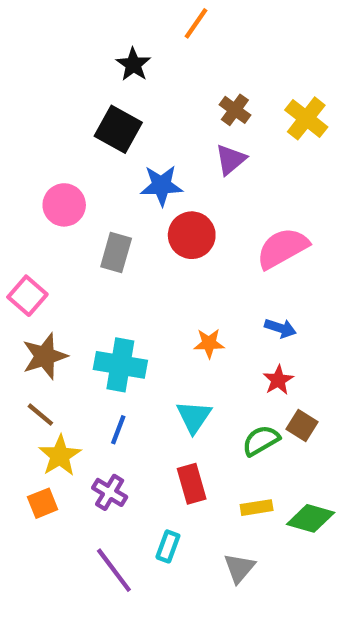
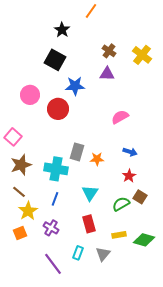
purple triangle: (231, 160) -> (107, 74), turned 42
red circle: (192, 235) -> (58, 109), moved
pink semicircle: (282, 248) -> (120, 117), moved, size x0.7
gray rectangle: (116, 252) -> (77, 152), moved
gray triangle: (239, 568) -> (103, 254), moved

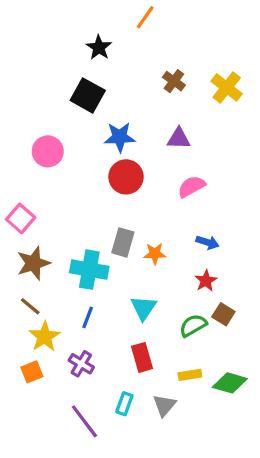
purple triangle: (107, 74) -> (179, 139), moved
red circle: (58, 109) -> (126, 177), moved

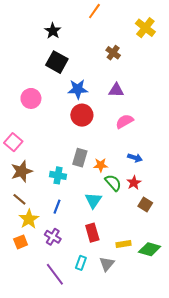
black star: (99, 48) -> (53, 31), moved
yellow cross: (227, 87) -> (145, 28), moved
cyan cross: (89, 270) -> (58, 175), size x0.7
green semicircle: (193, 325) -> (113, 183), moved, turned 78

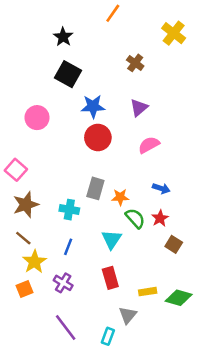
purple triangle: (116, 90) -> (139, 108), turned -42
cyan rectangle: (81, 263) -> (108, 336), moved

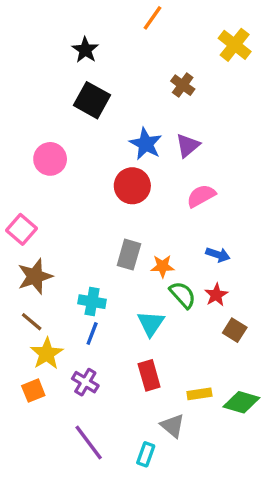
blue star: (93, 106) -> (146, 144), moved, turned 30
cyan cross: (69, 210) -> (92, 302), moved
gray triangle: (128, 315) -> (173, 426), turned -30

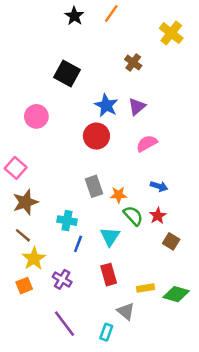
black star: (85, 50) -> (74, 16), moved
gray rectangle: (129, 255) -> (94, 186), turned -35
blue line: (92, 333) -> (78, 244), moved

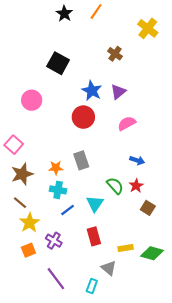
orange star: (118, 195) -> (56, 168), moved
blue line: (78, 244) -> (68, 210), turned 32
orange square: (24, 286) -> (28, 250), moved

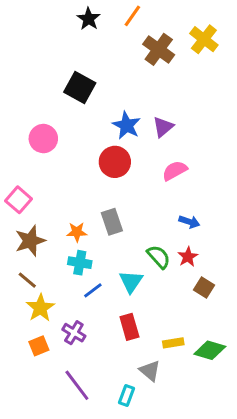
brown cross: (115, 54) -> (159, 49), moved, size x1.5

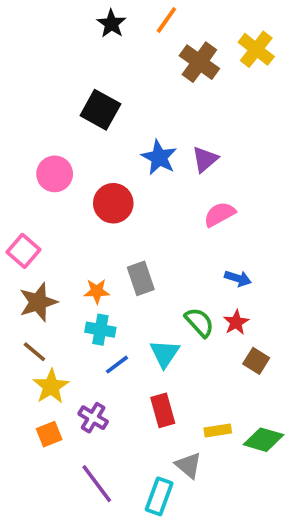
red circle: (115, 162) -> (113, 203), moved
cyan rectangle: (127, 396) -> (159, 496), size x1.4

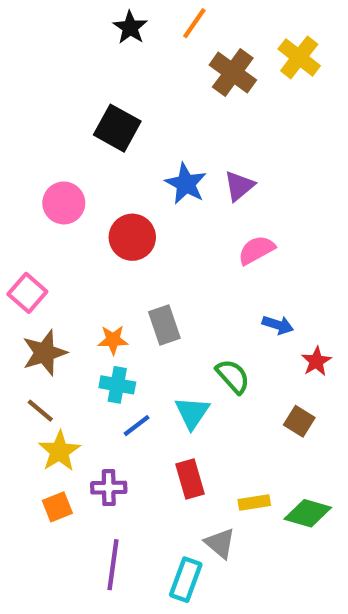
red star: (236, 322) -> (316, 361), moved
purple cross: (93, 418) -> (109, 488), turned -32
purple line: (97, 484) -> (113, 565), turned 45

